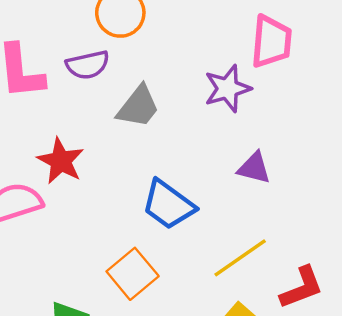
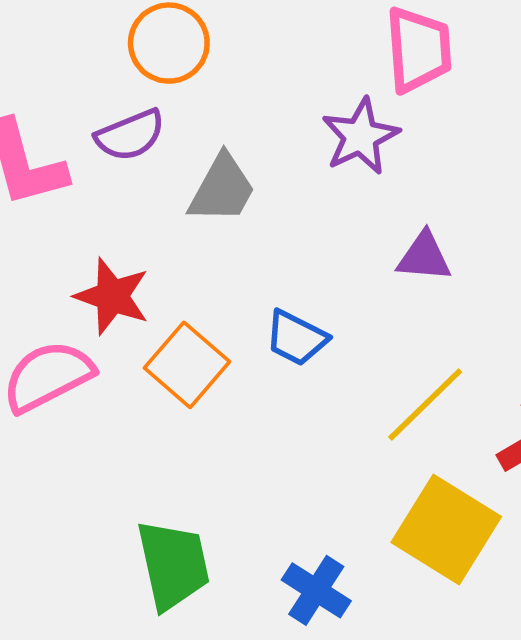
blue trapezoid: (168, 205) -> (296, 338), size x0.7
orange square: (133, 274) -> (187, 365), moved

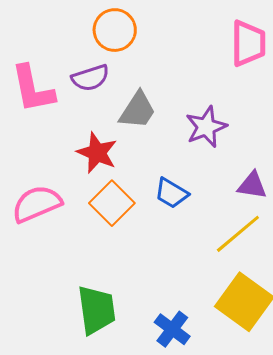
purple star: (360, 136) -> (206, 127), moved
purple triangle: (424, 257) -> (252, 185), moved
red star: (112, 296) -> (97, 153), moved

